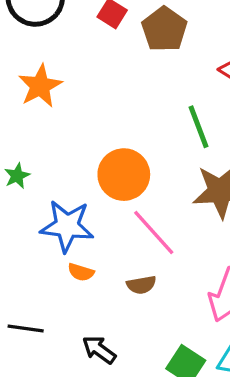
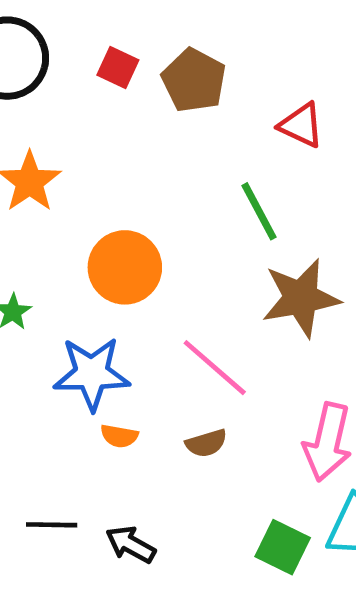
orange circle: (124, 175) -> (125, 267), moved
black arrow: (99, 350) -> (131, 544), moved

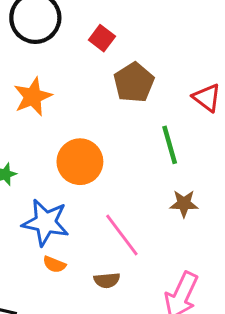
brown pentagon: (194, 80) -> (134, 83), moved
brown star: (301, 298) -> (184, 204), size x0.6

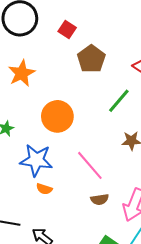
green line: (170, 145) -> (119, 101), turned 60
brown semicircle: (107, 280) -> (100, 199), moved

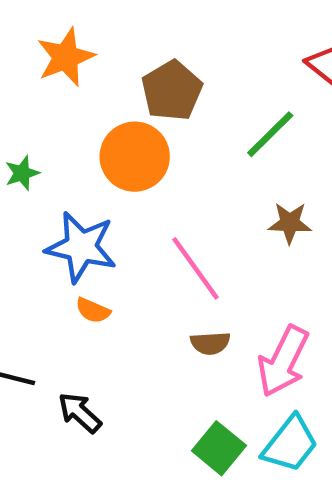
brown pentagon: (91, 59) -> (172, 91), moved

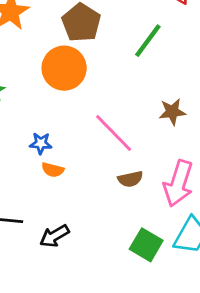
brown star: (290, 223) -> (172, 112), moved
blue star: (81, 247) -> (41, 143), moved, size x0.5
black arrow: (80, 413) -> (54, 236), turned -64

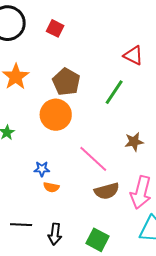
brown semicircle: (130, 179) -> (107, 191), size x1.4
black arrow: (54, 236) -> (55, 234), turned -50
green square: (146, 245) -> (97, 240), moved

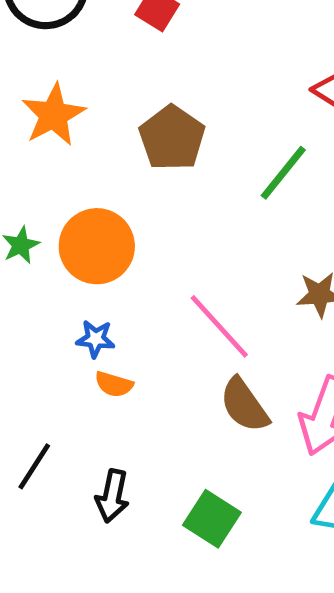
orange circle: (56, 115) -> (97, 246), moved
brown semicircle: (107, 191) -> (244, 405), turned 65
black line: (21, 225) -> (34, 466), turned -65

